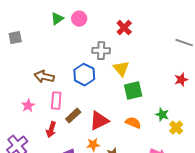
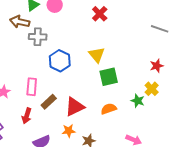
gray cross: (101, 51) -> (38, 37), moved
brown arrow: (44, 77) -> (20, 22), moved
orange semicircle: (133, 123) -> (109, 109), turned -42
yellow cross: (176, 128) -> (152, 89), moved

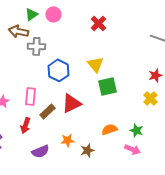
green star: (138, 101) -> (136, 130), moved
red triangle: (75, 107) -> (71, 103), moved
orange semicircle: (109, 109) -> (109, 129), moved

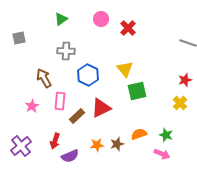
pink circle: (53, 14) -> (101, 19), moved
brown arrow: (18, 31) -> (44, 78), moved, turned 48
red arrow: (25, 125) -> (55, 141), moved
brown star: (87, 150) -> (117, 144), moved

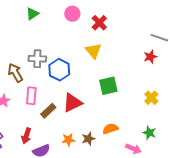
gray cross: (66, 51) -> (37, 59), moved
yellow triangle: (125, 69) -> (93, 51), moved
red star: (185, 80) -> (150, 57), moved
green star: (166, 135) -> (149, 133), moved

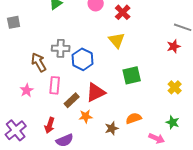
orange star: (68, 140) -> (86, 116), moved

